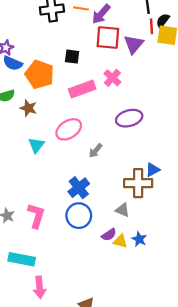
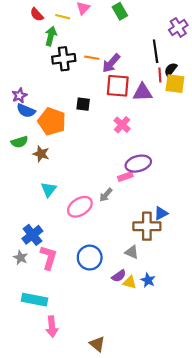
purple triangle: (134, 44) -> (143, 92), turned 48
pink rectangle: (82, 89) -> (125, 177), moved, size x0.6
pink ellipse: (69, 129) -> (80, 207), moved
blue cross: (79, 188) -> (32, 235), moved

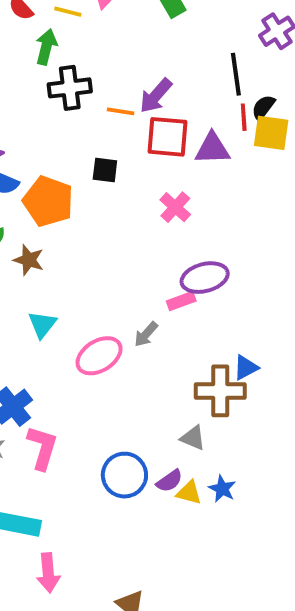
orange line: (92, 58) -> (121, 111), moved
blue circle: (90, 258) -> (124, 475), moved

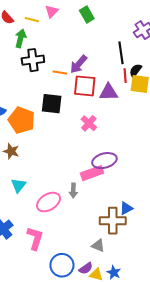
black square: (105, 170) -> (52, 104), size x1.5
pink rectangle: (181, 301) -> (92, 173), size x1.5
gray arrow: (146, 334) -> (73, 191), turned -40
pink L-shape: (42, 448) -> (35, 238), moved

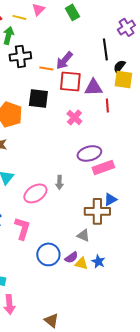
red line: (125, 76) -> (107, 105), moved
pink rectangle: (92, 173) -> (103, 167), moved

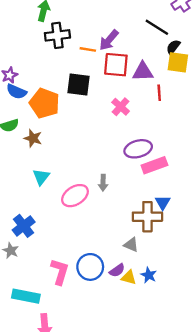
black line: (105, 49) -> (157, 27), turned -50
blue triangle: (110, 199) -> (163, 203), turned -32
pink L-shape: (22, 228) -> (60, 272), moved

